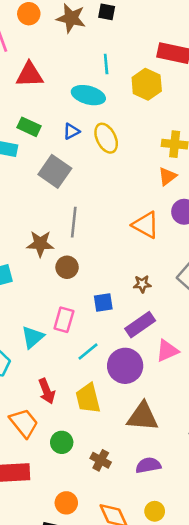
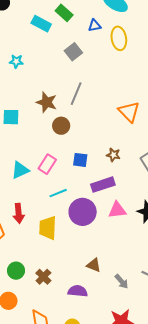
gray square: (55, 171) -> (73, 52), size x0.7
brown triangle: (143, 417) -> (94, 265), moved, size x0.6
green circle: (62, 442) -> (16, 271), moved

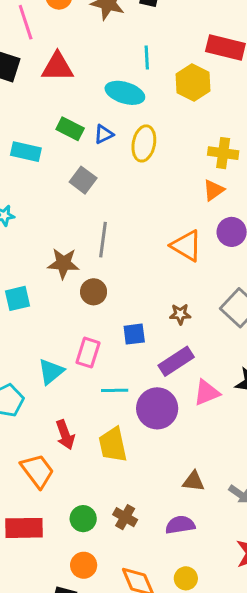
green rectangle: (64, 13) -> (70, 129), moved
yellow ellipse: (119, 38) -> (144, 143), turned 35
cyan line: (58, 193) -> (115, 390), turned 36

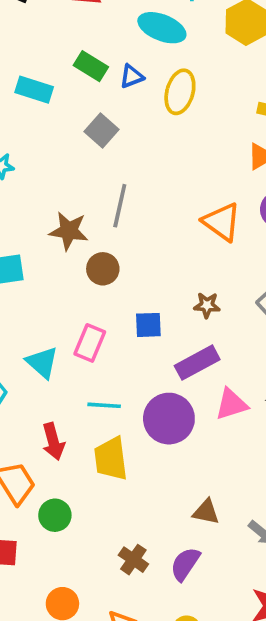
cyan triangle: (51, 372) -> (42, 362), turned -44
cyan line: (115, 390) -> (104, 405), moved
brown cross: (125, 517) -> (133, 560), moved
green circle: (83, 519) -> (55, 515), moved
purple semicircle: (180, 525) -> (185, 564), turned -52

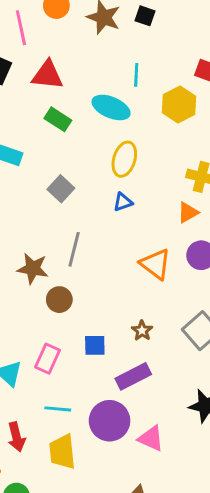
green rectangle: (91, 66) -> (58, 119), moved
blue triangle: (132, 76) -> (123, 202), moved
brown star: (207, 305) -> (142, 331), turned 30
pink triangle: (231, 404) -> (151, 438), moved, turned 40

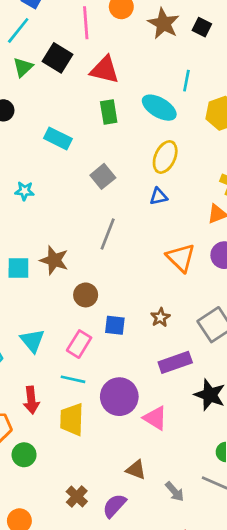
green rectangle: (58, 119) -> (109, 112), turned 40
brown star: (33, 269) -> (54, 260), moved
brown circle: (59, 300) -> (86, 295), moved
pink rectangle: (47, 359) -> (79, 344), moved
purple rectangle: (133, 376) -> (175, 362), moved

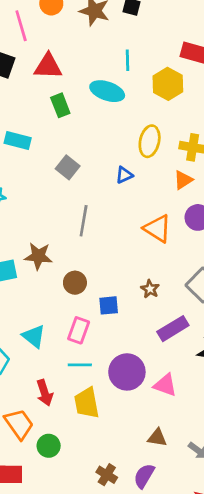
yellow ellipse: (165, 157) -> (150, 141), moved

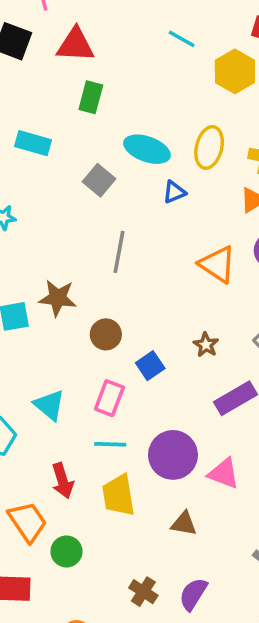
cyan line: (127, 60) -> (182, 39), turned -60
cyan ellipse: (107, 91) -> (147, 149), moved
green rectangle: (60, 105) -> (91, 97), turned 35
blue square: (109, 305) -> (150, 366), turned -30
brown triangle: (157, 438) -> (184, 524), moved

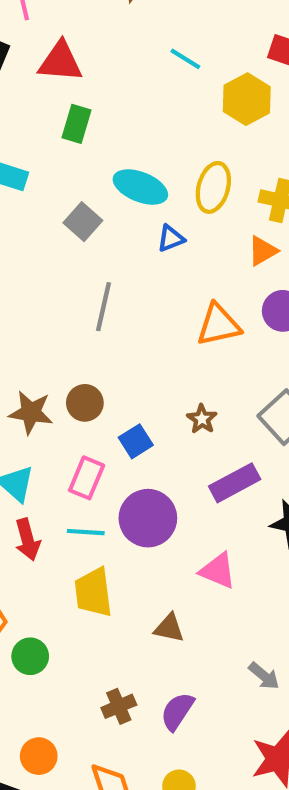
orange triangle: (217, 264) -> (219, 325), turned -48
brown star: (58, 298) -> (31, 412), moved
purple circle: (173, 455) -> (148, 518), moved
red arrow: (63, 481) -> (28, 540), moved
brown cross: (143, 592) -> (119, 706), turned 32

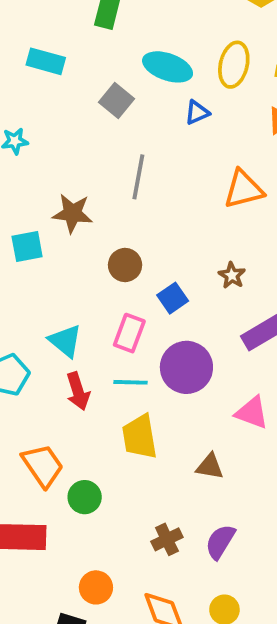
brown star: (31, 412) -> (72, 213), moved

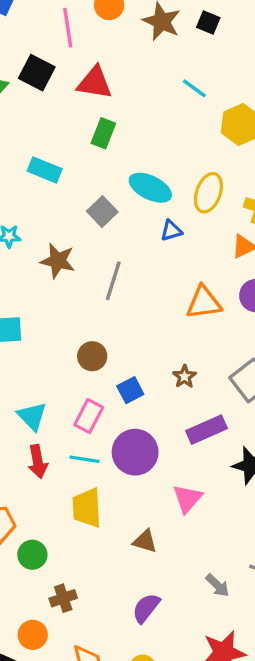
brown star: (72, 213) -> (58, 261), moved
pink triangle: (252, 413) -> (187, 499), turned 44
brown cross: (167, 539) -> (63, 598), moved

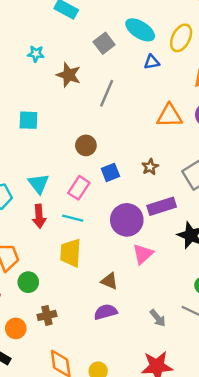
purple circle: (135, 452) -> (127, 220), moved
purple semicircle: (146, 608) -> (106, 312), moved, turned 30
orange circle: (33, 635) -> (16, 328), moved

